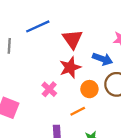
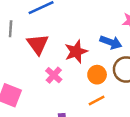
red triangle: (72, 39) -> (38, 44), moved
orange line: (78, 111) -> (97, 101), moved

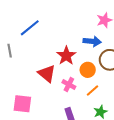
red triangle: (38, 44) -> (47, 73), moved
pink cross: (54, 75) -> (69, 85), moved

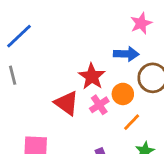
blue line: (30, 28) -> (19, 36), moved
pink cross: (69, 85) -> (99, 105), moved, turned 32

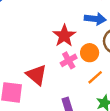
red triangle: (67, 103) -> (36, 75), moved

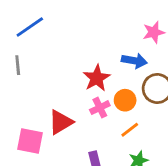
red triangle: (36, 75) -> (61, 122), turned 45

